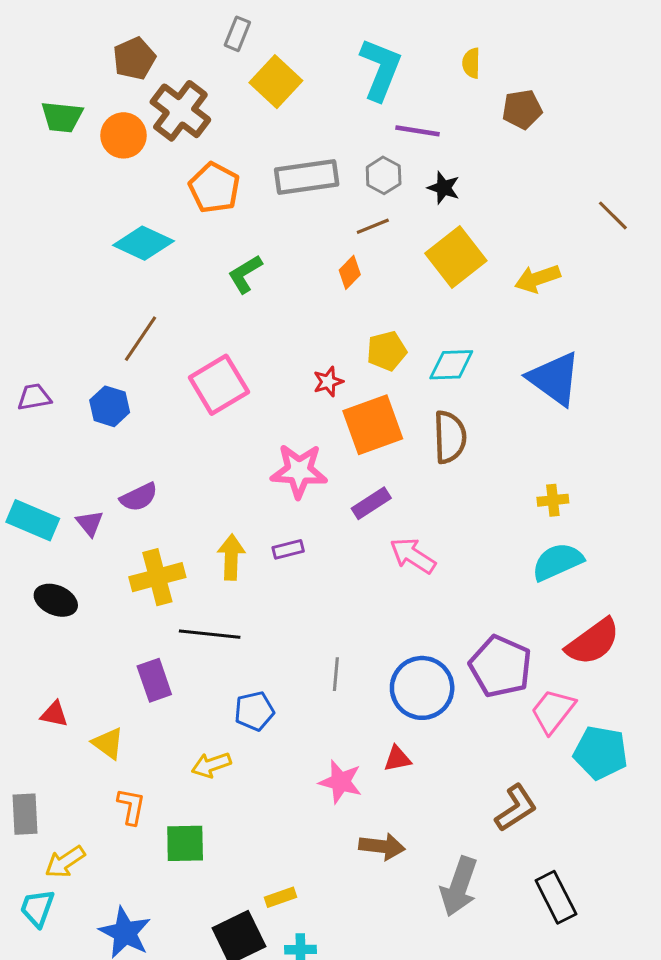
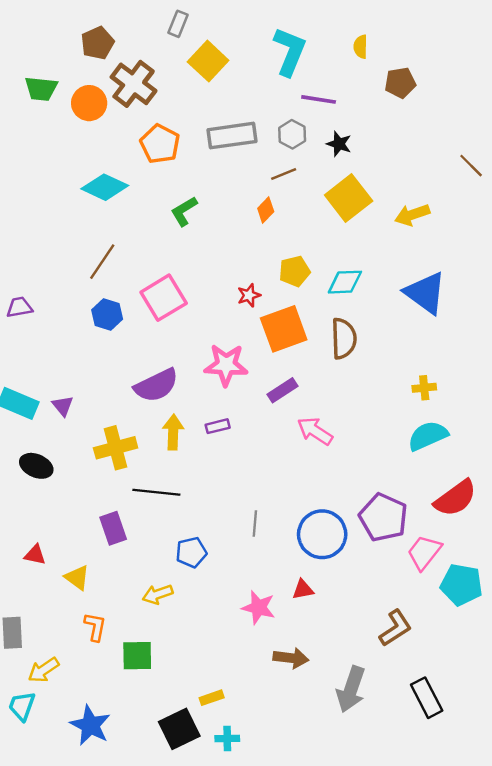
blue hexagon: (110, 406) -> (107, 314), moved
purple semicircle: (139, 497) -> (156, 385), moved, size x1.5

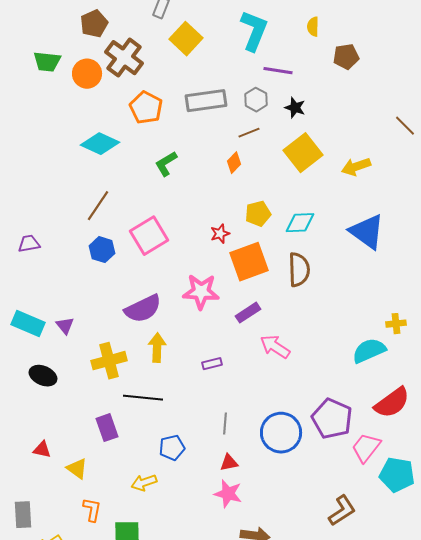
yellow cross: (424, 388) -> (396, 324), moved
purple rectangle: (218, 426) -> (212, 364), moved
red triangle: (303, 590) -> (229, 463), moved

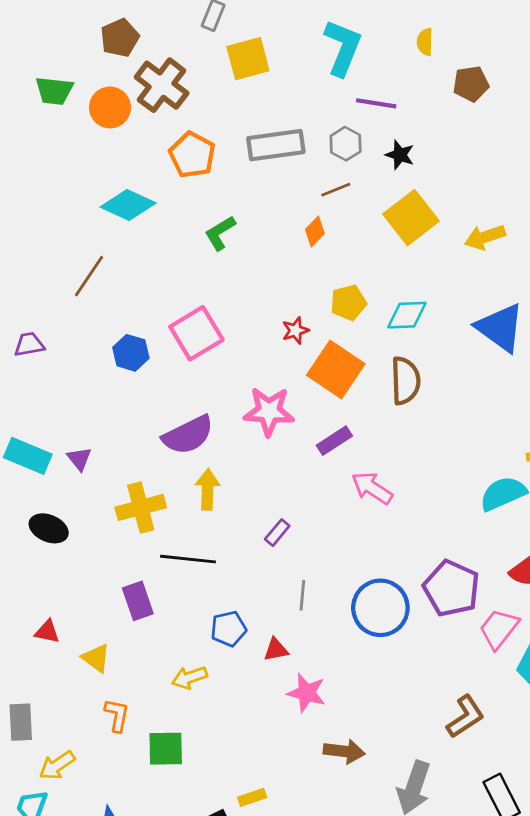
yellow square: (186, 39) -> (248, 59), turned 32
brown line: (98, 206) -> (89, 276), moved
orange square: (249, 262) -> (336, 369), turned -36
purple rectangle: (212, 364) -> (277, 533), moved, turned -36
red triangle: (229, 463) -> (276, 650), moved

